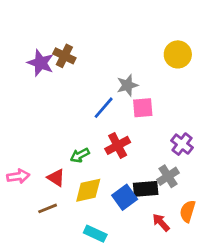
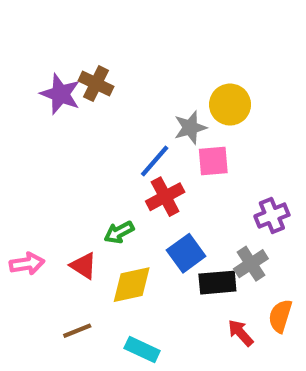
yellow circle: (178, 54) -> (230, 105), moved
purple cross: (182, 144) -> (272, 216), turned 30
red cross: (118, 145) -> (165, 197), moved
blue square: (125, 197) -> (186, 253), moved
brown line: (48, 208) -> (77, 331), moved

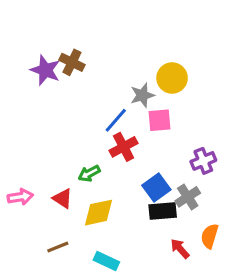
blue square: (186, 253) -> (156, 188), moved

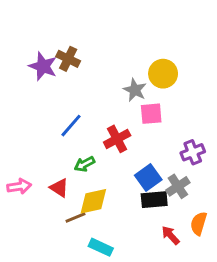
gray star: (142, 95) -> (135, 90), turned -30
blue line: (116, 120) -> (71, 126), moved
brown line: (58, 247) -> (76, 218), moved

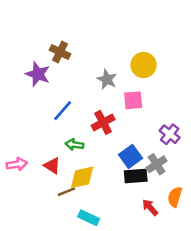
purple star: (43, 66) -> (38, 74), moved
gray star: (135, 90) -> (107, 79), moved
purple cross: (193, 152) -> (170, 134), turned -30
green arrow: (84, 164) -> (74, 145), turned 36

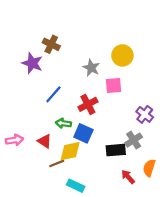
blue square: (130, 156) -> (83, 133), moved, turned -30

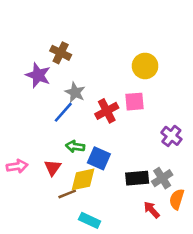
gray star: (91, 68) -> (75, 92), moved
red cross: (88, 104) -> (107, 111), moved
gray cross: (134, 140) -> (162, 178), moved
red triangle: (45, 141) -> (53, 168), turned 32

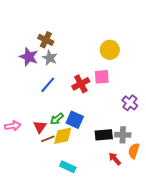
gray star: (75, 92) -> (50, 58), moved
green arrow: (75, 146) -> (57, 119), moved, turned -48
gray cross: (162, 178) -> (123, 135), turned 35
brown line: (67, 194) -> (48, 139), moved

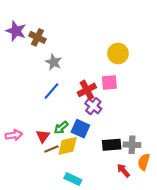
brown cross: (46, 40) -> (37, 37), moved
purple star: (29, 57) -> (16, 31), moved
purple cross: (130, 103) -> (93, 106), moved

